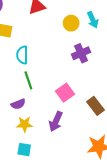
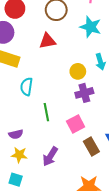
yellow circle: (71, 23) -> (78, 71), moved
green line: (28, 80) -> (46, 112), moved
pink square: (65, 93) -> (76, 124), moved

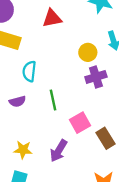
pink square: (76, 124) -> (80, 123), moved
purple semicircle: (16, 134) -> (17, 101), moved

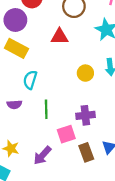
purple cross: (96, 77) -> (85, 115), moved

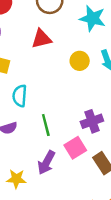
yellow circle: (85, 73) -> (80, 61), moved
purple arrow: (42, 155) -> (46, 163), moved

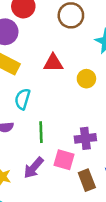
red triangle: (41, 39) -> (53, 63), moved
pink square: (75, 148) -> (64, 160), turned 35

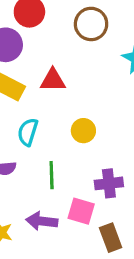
red triangle: (53, 63) -> (53, 80), moved
yellow circle: (86, 79) -> (83, 131), moved
purple arrow: (34, 168) -> (42, 221), turned 55

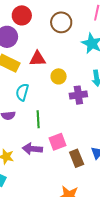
yellow circle: (83, 131) -> (59, 76), moved
purple cross: (109, 183) -> (78, 95), moved
pink square: (81, 211) -> (57, 142), turned -36

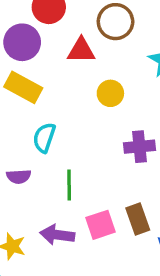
red triangle: (38, 59) -> (81, 50), moved
yellow circle: (59, 76) -> (110, 93), moved
brown rectangle: (77, 158) -> (138, 219), moved

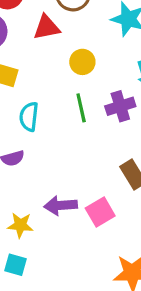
green line: (69, 185) -> (81, 108), moved
pink square: (100, 225) -> (100, 212), moved

